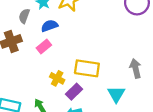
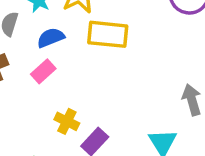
yellow rectangle: (87, 68) -> (108, 34), moved

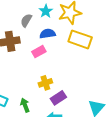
yellow cross: (67, 121) -> (45, 83), turned 32

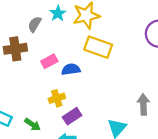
blue semicircle: (48, 34) -> (71, 69), moved
green arrow: (25, 105) -> (32, 125), turned 144

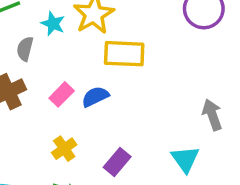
yellow cross: (57, 98) -> (64, 149), moved

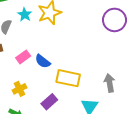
yellow rectangle: (124, 54) -> (68, 78), moved
blue semicircle: (95, 97) -> (43, 61), turned -126

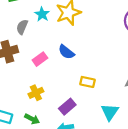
blue semicircle: (43, 61) -> (66, 52), moved
yellow rectangle: (68, 78) -> (88, 82), size x0.6

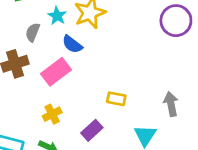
blue semicircle: (66, 52) -> (72, 44), moved
pink rectangle: (40, 59) -> (56, 72), size x1.5

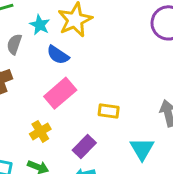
pink rectangle: (56, 72) -> (60, 93), moved

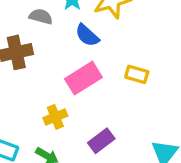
gray semicircle: (14, 44) -> (41, 17), turned 78
yellow rectangle: (109, 111) -> (137, 74), moved

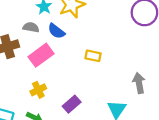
gray semicircle: (41, 17) -> (31, 27), moved
pink rectangle: (83, 78) -> (41, 55), moved

